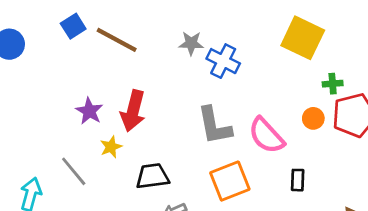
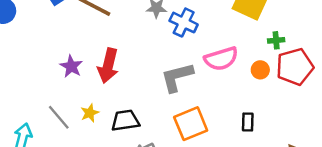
gray L-shape: (214, 126) -> (177, 77), turned 87
pink semicircle: (266, 135) -> (221, 59), moved, turned -64
yellow star: (111, 147) -> (90, 113), moved

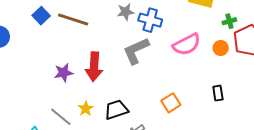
purple star: (71, 66) -> (64, 73), turned -30
gray L-shape: (177, 77) -> (136, 51), moved
orange square: (191, 124) -> (171, 103), size x0.7

